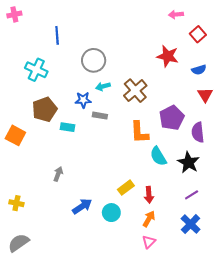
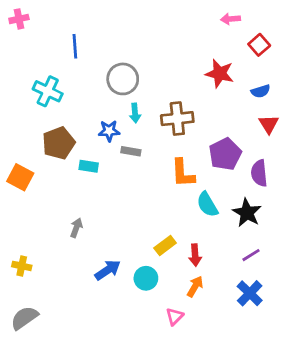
cyan arrow: (103, 86) -> (135, 113), turned -80
brown cross: (135, 91) -> (177, 119), turned 35
pink triangle: (149, 242) -> (175, 316), moved

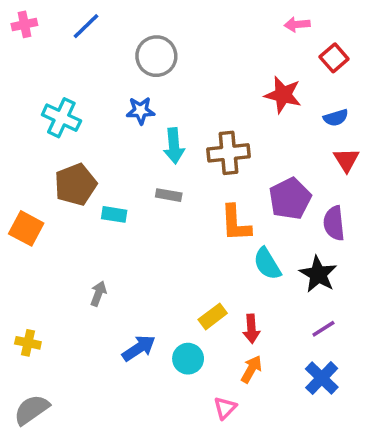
blue line: (75, 46) -> (86, 26), moved, turned 50
gray circle: (123, 79) -> (156, 56), moved
cyan arrow: (135, 113) -> (174, 146), size x1.4
blue star: (109, 131) -> (141, 111), moved

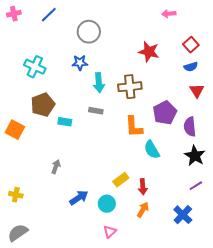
red square: (334, 58) -> (191, 45), moved
red star: (283, 95) -> (149, 52), moved
black star: (318, 274) -> (195, 156), moved
purple line: (323, 329) -> (196, 186), moved
pink triangle: (225, 408) -> (110, 232), moved

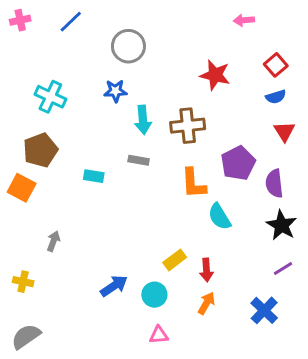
brown pentagon: (43, 105) -> (40, 150), moved
gray arrow: (56, 167) -> (53, 241), moved
pink triangle: (110, 232) -> (159, 335), turned 40

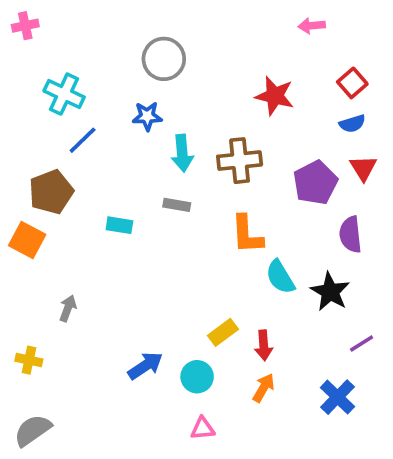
blue line: (71, 22) -> (83, 140), moved
cyan cross: (50, 97) -> (64, 94), moved
purple pentagon: (238, 163) -> (315, 183), moved
black star: (282, 225) -> (330, 292), moved

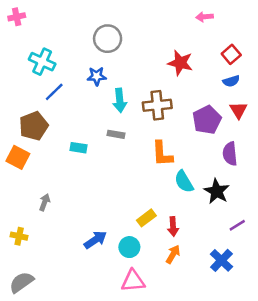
pink triangle: (203, 428) -> (133, 281), size x1.5

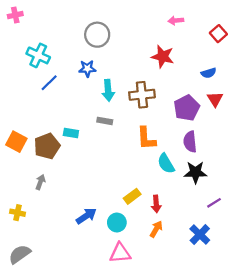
pink arrow: (205, 17) -> (176, 21), moved
red square: (231, 54) -> (218, 34), moved
brown pentagon: (34, 126) -> (47, 146), moved
purple semicircle: (230, 154) -> (190, 142), moved
black star: (217, 191) -> (195, 172), turned -30

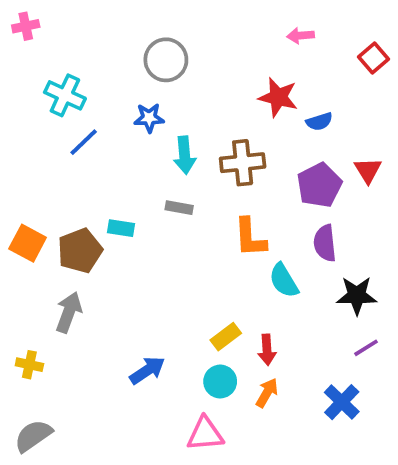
blue semicircle: (209, 73) -> (319, 122), moved
black star: (195, 172) -> (357, 295), moved
gray arrow: (40, 182) -> (69, 312), size x1.5
cyan circle: (117, 223) -> (220, 382), moved

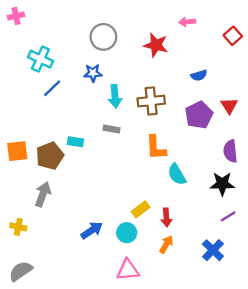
red star: (278, 97) -> (156, 45), moved
orange square: (28, 243) -> (17, 151), turned -35
purple semicircle: (325, 243) -> (230, 151), moved
cyan circle: (220, 382) -> (127, 233), moved

